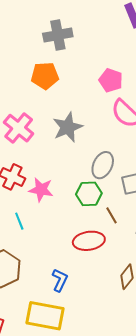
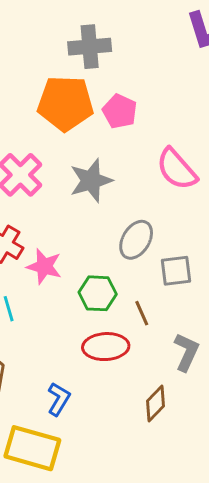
orange pentagon: (45, 76) -> (65, 103), size x1.4
pink pentagon: (111, 80) -> (120, 111), moved
green hexagon: (89, 194) -> (98, 293), moved

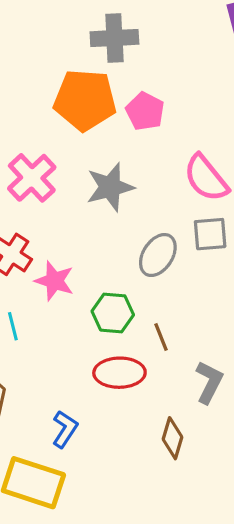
gray square: (176, 271) -> (210, 234), moved
brown diamond: (156, 403) -> (172, 438), turned -30

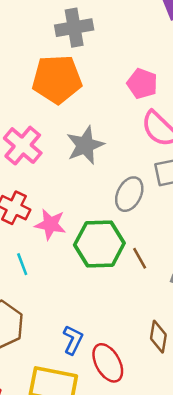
pink pentagon: (145, 111) -> (142, 84), moved
green hexagon: (113, 313) -> (99, 244), size x1.5
red ellipse: (119, 373) -> (108, 363), moved, turned 69

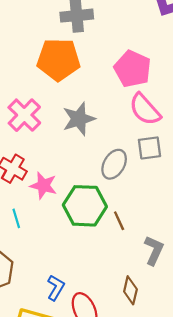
pink pentagon: (142, 84) -> (132, 69), size x1.4

